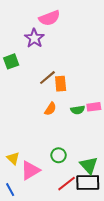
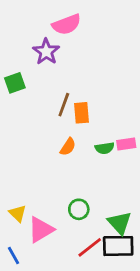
brown line: (47, 78) -> (64, 105), turned -30

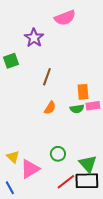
pink semicircle: (67, 24) -> (65, 18), moved
orange rectangle: (81, 113) -> (83, 92), moved

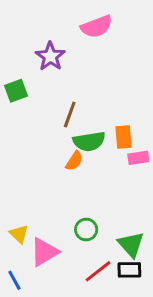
green semicircle: (77, 109) -> (89, 141), moved, size x1.5
black rectangle: (87, 181) -> (129, 270), size x0.7

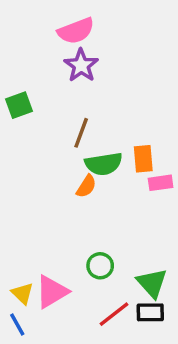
pink semicircle: (97, 27) -> (76, 31), moved
purple star: (50, 56) -> (81, 65), moved
yellow triangle: (19, 234) -> (22, 293), moved

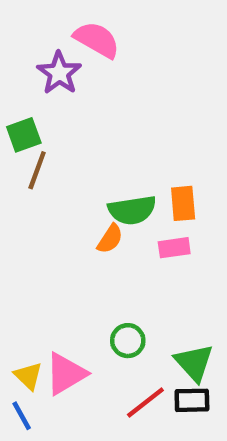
pink semicircle: (76, 31) -> (97, 40), turned -129
purple star: (81, 65) -> (59, 73), moved
brown line: (81, 133) -> (37, 170), moved
pink rectangle: (161, 183) -> (174, 248), moved

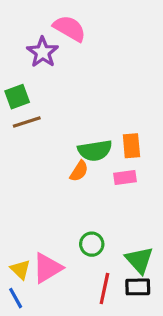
brown line: (37, 170) -> (27, 122), turned 52
red line: (145, 403) -> (104, 289), turned -40

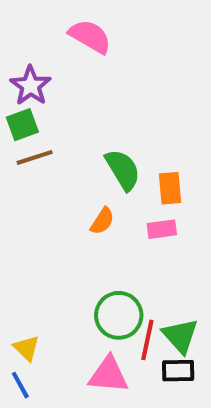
purple star: (43, 52) -> (31, 86), moved
green semicircle: (95, 151) -> (123, 170), moved, turned -112
green circle: (92, 244) -> (119, 315), size x1.5
pink triangle: (47, 268) -> (108, 375), moved, turned 36
red line: (104, 289) -> (147, 340), moved

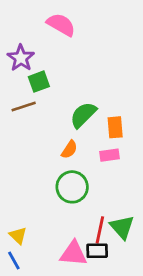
green square: (22, 125) -> (39, 82), moved
green semicircle: (123, 170) -> (83, 115), turned -104
green circle: (119, 315) -> (72, 187), moved
black rectangle: (178, 371) -> (97, 251), moved

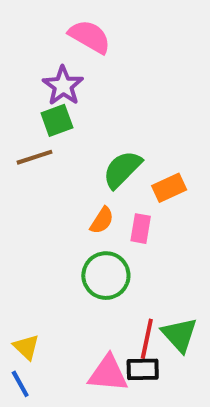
purple star: (21, 58) -> (63, 86), moved
orange rectangle: (115, 127) -> (169, 188), turned 70
pink rectangle: (110, 155) -> (141, 229), moved, turned -72

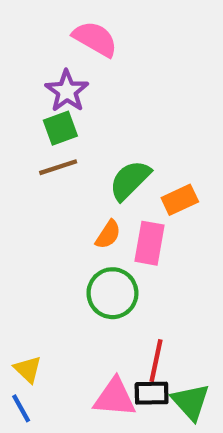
brown line: (34, 157) -> (58, 167), moved
pink rectangle: (141, 229) -> (149, 243), size x1.4
green triangle: (179, 335) -> (191, 402), moved

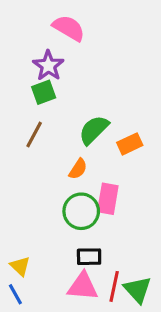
brown line: (58, 167) -> (34, 135), moved, turned -44
pink rectangle: (149, 243) -> (108, 199), moved
red line: (156, 361) -> (114, 286), moved
black rectangle: (152, 393) -> (89, 257), moved

